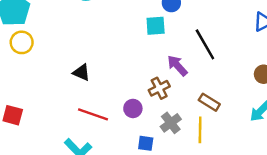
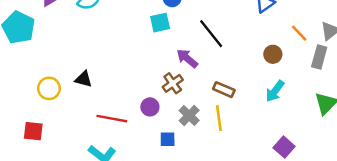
yellow circle: (22, 42) -> (49, 88), moved
black triangle: (81, 72) -> (84, 79), moved

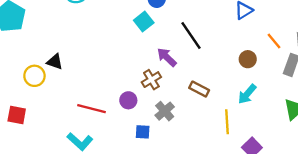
cyan square: (160, 23) -> (144, 21), turned -30
black triangle: (84, 79) -> (55, 62), moved
yellow line: (219, 118) -> (227, 122), moved

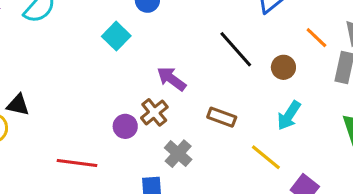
cyan square: (144, 21) -> (116, 36), moved
black line: (191, 35) -> (236, 49), moved
purple circle: (128, 100) -> (125, 126), moved
yellow line: (227, 122) -> (266, 157), turned -40

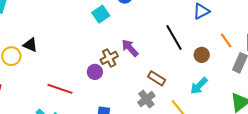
brown cross: (154, 112) -> (109, 58), moved
gray cross: (178, 154) -> (146, 99), moved

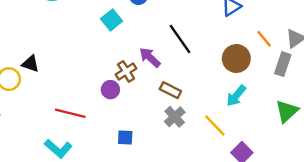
black line: (174, 37) -> (180, 39), moved
brown circle: (202, 55) -> (236, 59), size x1.5
brown rectangle: (157, 78) -> (170, 90), moved

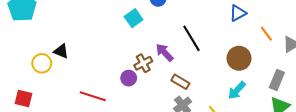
orange line: (264, 39) -> (266, 34), moved
gray rectangle: (283, 64) -> (277, 80), moved

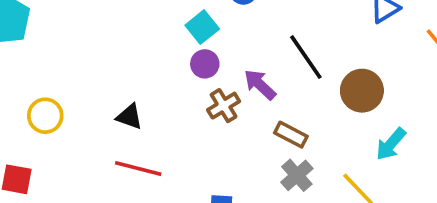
black triangle: (61, 51) -> (129, 117), moved
brown circle: (239, 58) -> (362, 91), moved
purple circle: (129, 78) -> (205, 64), moved

